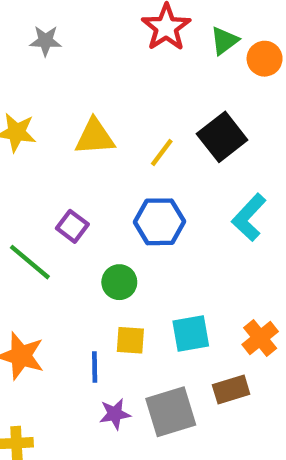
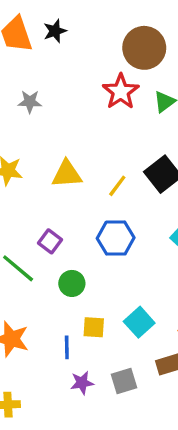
green circle: (119, 282) -> (72, 283), moved
cyan square: (191, 334) -> (139, 322), turned -32
gray square: (171, 412) -> (124, 381), size x0.7

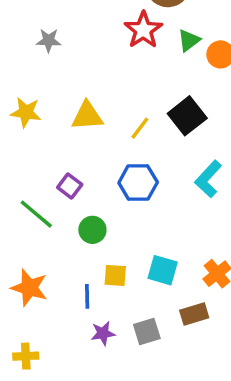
cyan square: (139, 322) -> (163, 270), turned -32

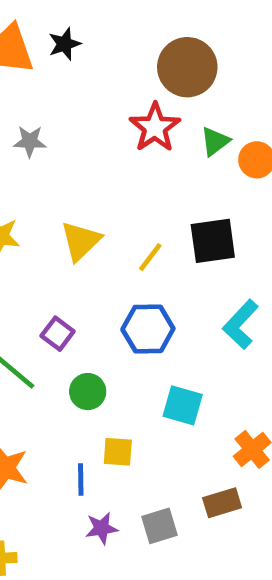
yellow triangle: (87, 116) -> (81, 241), turned -40
black square: (187, 116) -> (213, 241), turned 30
cyan square: (163, 270) -> (183, 405), moved

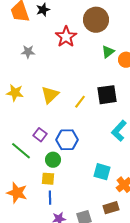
red star: (155, 127) -> (66, 37), moved
blue hexagon: (148, 329) -> (67, 140), moved
cyan square: (183, 405) -> (102, 172), moved
yellow square: (118, 452) -> (48, 179), moved

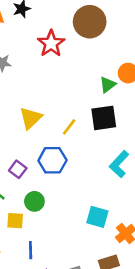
green triangle: (108, 52) -> (108, 85), moved
blue hexagon: (67, 140) -> (52, 160), moved
yellow square: (48, 179) -> (15, 221), moved

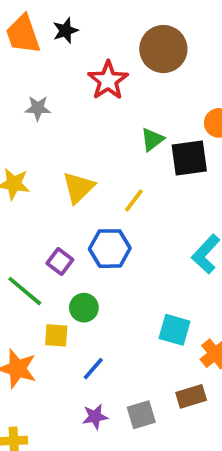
green triangle: (108, 85) -> (152, 140), moved
black square: (104, 118) -> (189, 158), moved
blue line: (31, 250) -> (93, 369), moved, turned 42

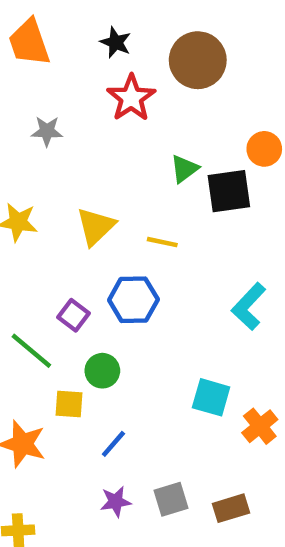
black star: (65, 31) -> (116, 42), moved, turned -30
yellow line: (134, 201) -> (162, 242), turned 65
brown rectangle: (191, 396) -> (231, 508), moved

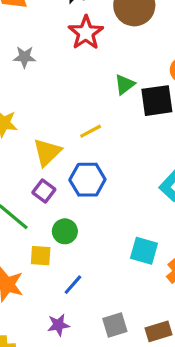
yellow triangle: (96, 227) -> (47, 152), moved
yellow line: (162, 242) -> (91, 131), moved, turned -40
purple star: (116, 502) -> (58, 325), moved

